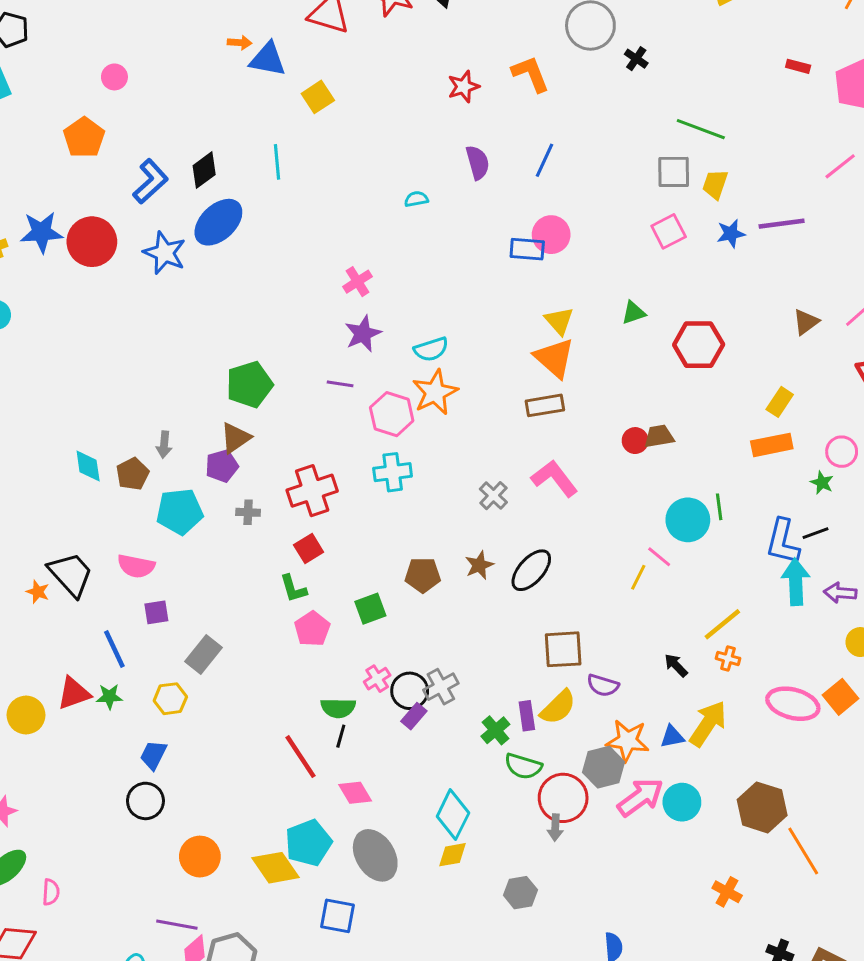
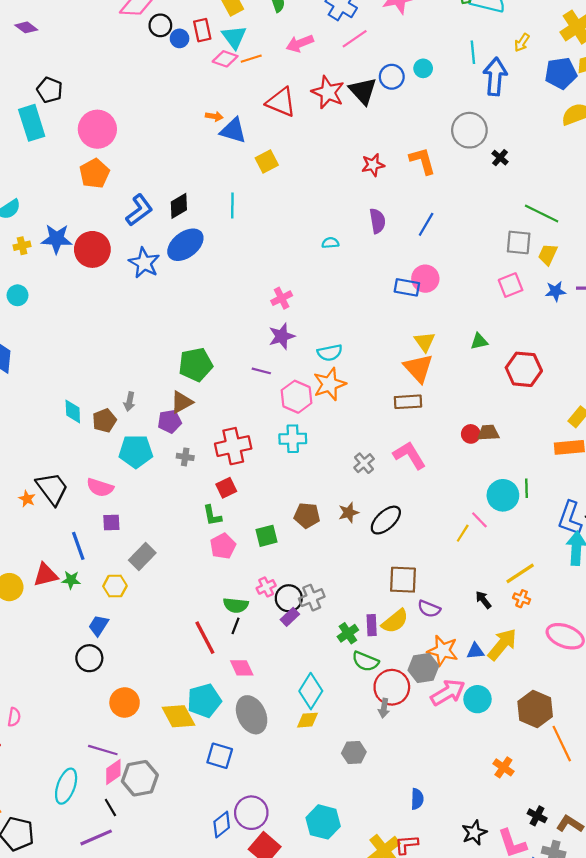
pink circle: (114, 77) -> (97, 129), moved, size x2.0

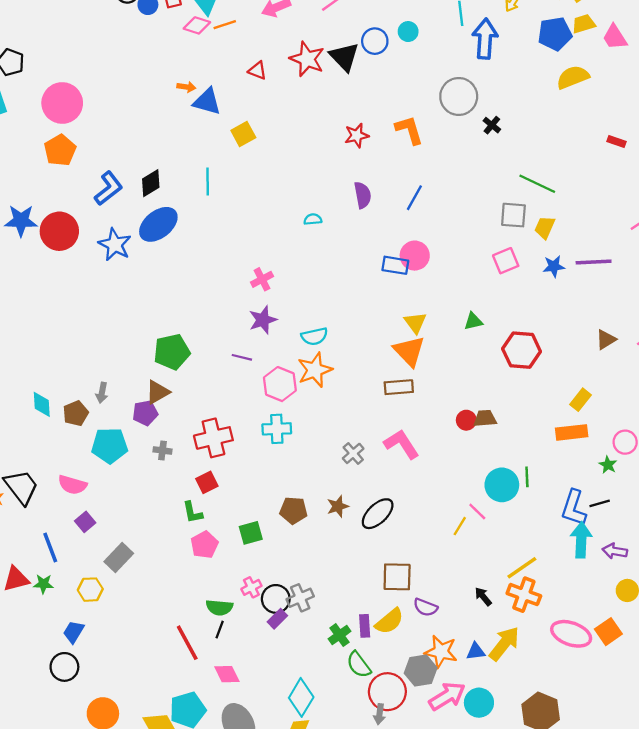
red triangle: (281, 102) -> (257, 71), size x0.6
purple square: (111, 523) -> (85, 522), turned -36
orange cross: (522, 599) -> (524, 595), size x1.8
green semicircle: (365, 661) -> (359, 665), turned 32

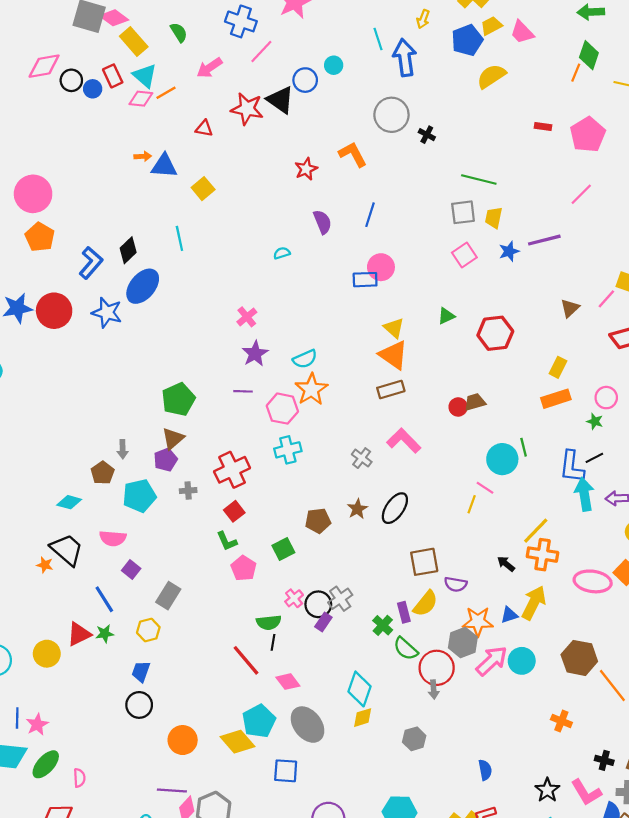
cyan diamond: (42, 404) -> (69, 502), moved, turned -60

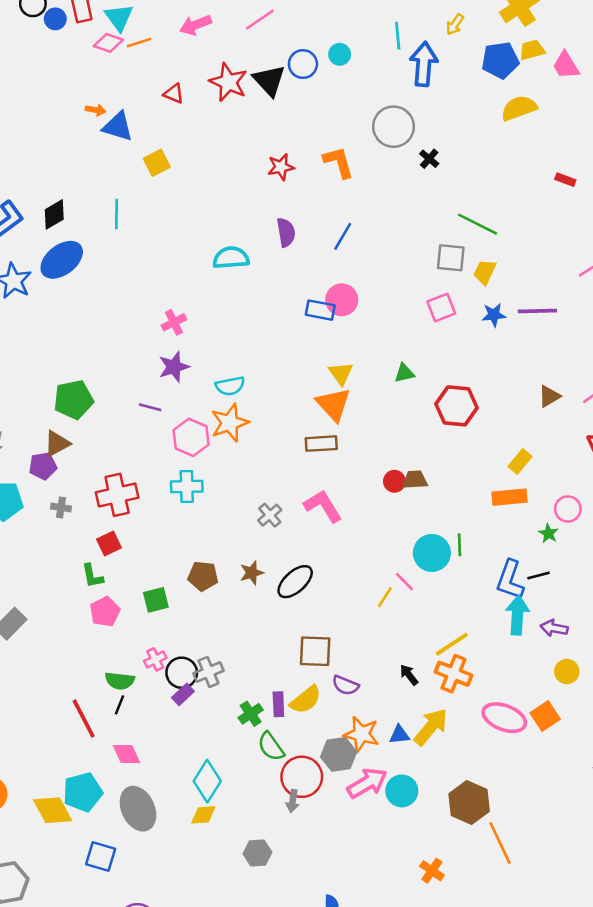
cyan semicircle: (282, 253) -> (231, 258), size x1.8

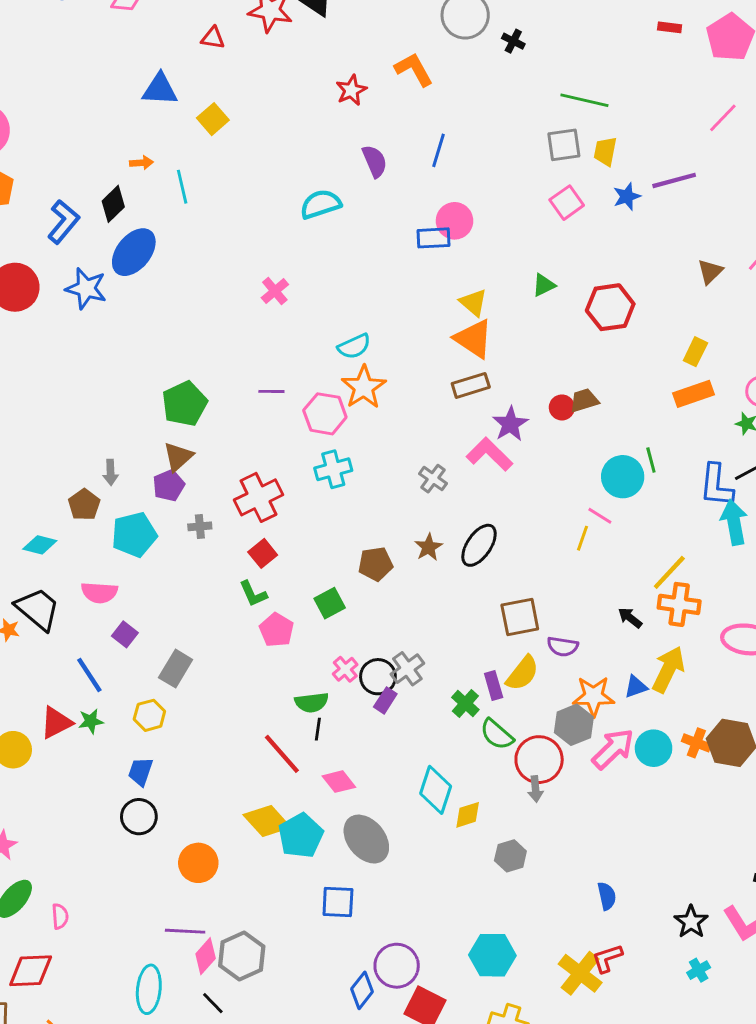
orange arrow: (96, 110) -> (142, 163), moved
purple star: (174, 367) -> (510, 424), moved
yellow diamond: (53, 810) -> (267, 821), moved
yellow diamond: (203, 815) -> (468, 815), moved
orange cross: (432, 871) -> (696, 743), moved

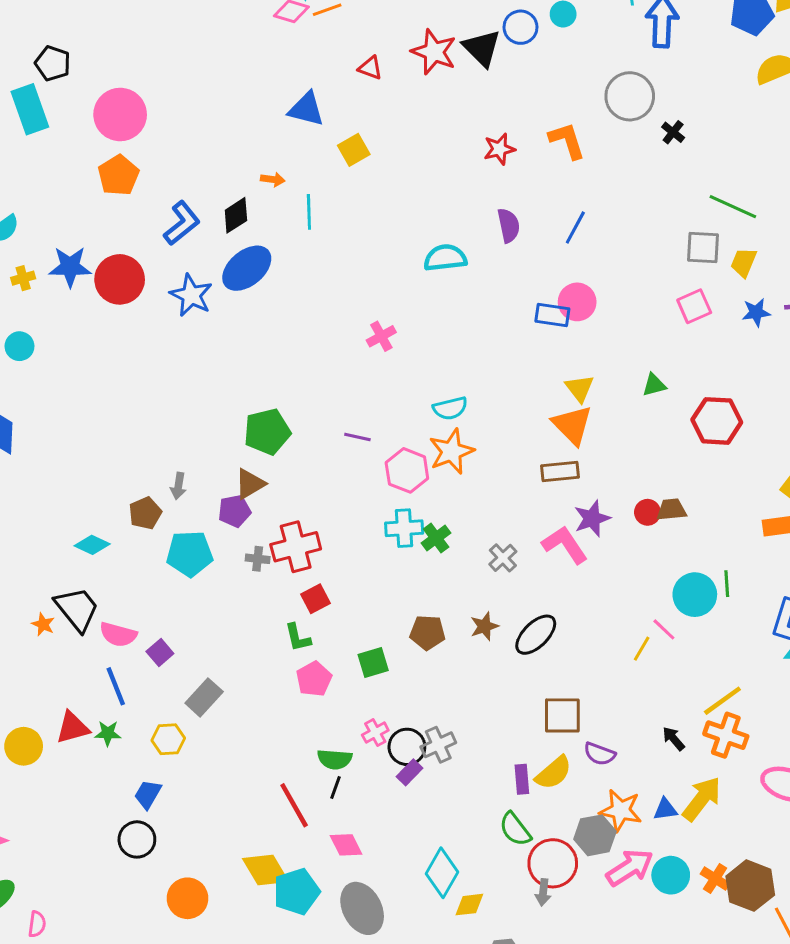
red cross: (259, 497) -> (296, 547), moved
pink semicircle: (99, 593) -> (118, 634), moved
green cross: (465, 704) -> (436, 538), moved

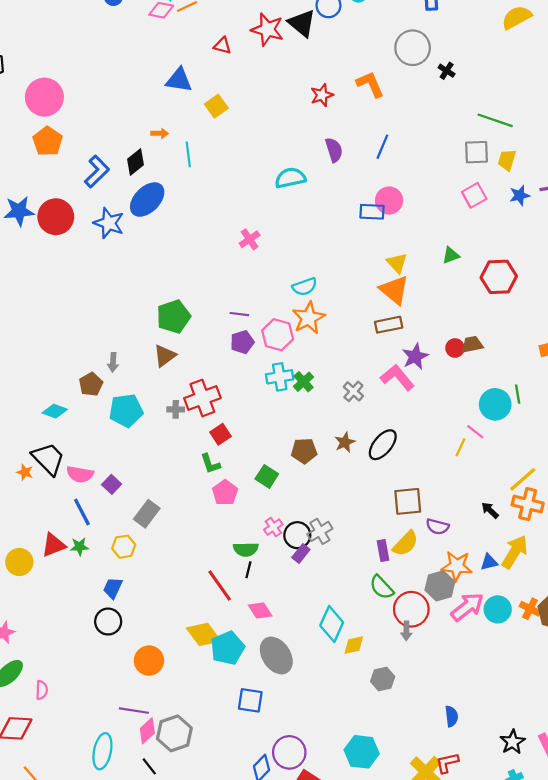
purple pentagon: (234, 511) -> (242, 342), moved
green square: (373, 663) -> (267, 476), turned -35

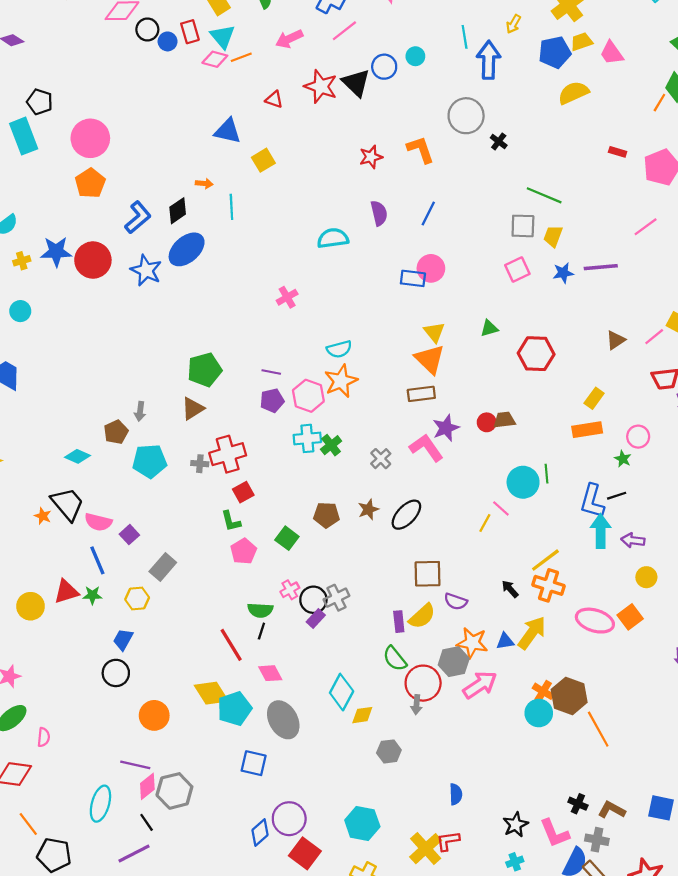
cyan circle: (498, 609) -> (539, 713), moved

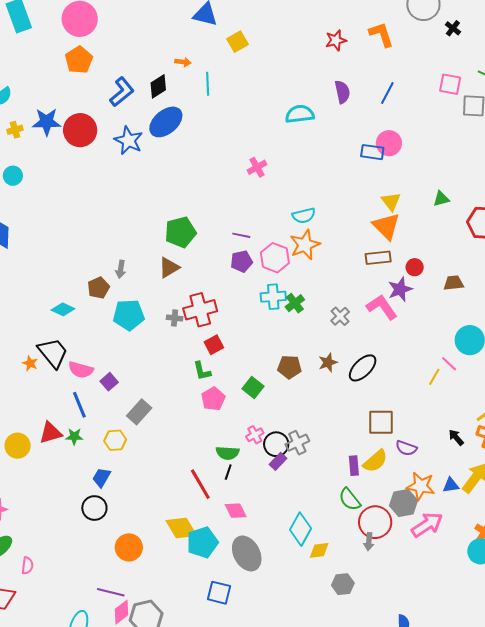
pink square: (517, 269) -> (450, 84), moved, turned 35
red circle: (487, 422) -> (415, 267), moved

